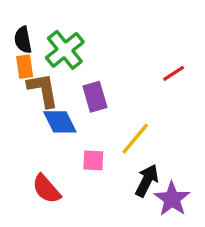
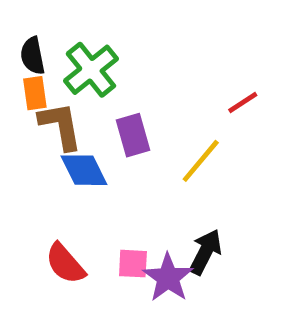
yellow line: (135, 139) -> (201, 161), moved
pink square: (93, 160) -> (133, 264), moved
purple star: (172, 199) -> (168, 278), moved

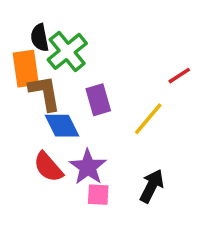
black semicircle: (33, 56) -> (40, 38), moved
orange rectangle: (35, 93) -> (26, 69), size x1.5
red semicircle: (65, 264) -> (48, 167), moved
purple star: (168, 278) -> (88, 167), moved

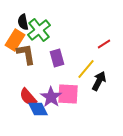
orange rectangle: (26, 69) -> (15, 40), turned 40
blue diamond: (62, 126) -> (38, 109), moved
black arrow: (152, 186) -> (99, 81), moved
pink square: (98, 195) -> (68, 94), moved, size x1.6

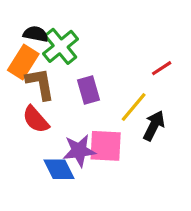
black semicircle: (23, 22) -> (36, 34), turned 112
red semicircle: (28, 97) -> (36, 119), moved
purple star: (51, 97) -> (79, 151), turned 30

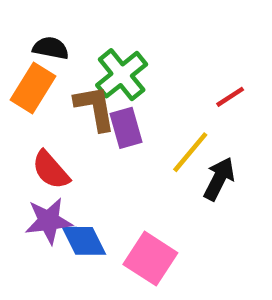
green cross: (61, 46) -> (122, 75), moved
brown L-shape: (40, 84) -> (95, 108), moved
pink square: (106, 146) -> (150, 259), moved, turned 30
purple star: (79, 151) -> (48, 221), moved

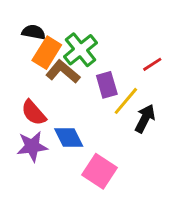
orange rectangle: (33, 88) -> (47, 53), moved
brown L-shape: (95, 108) -> (63, 72), turned -40
purple rectangle: (126, 128) -> (107, 85), moved
blue diamond: (84, 241) -> (69, 138), moved

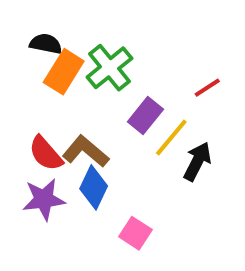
brown L-shape: (63, 72) -> (86, 151), moved
purple rectangle: (107, 85) -> (145, 116), turned 55
blue diamond: (69, 138) -> (94, 187), turned 52
pink square: (100, 171) -> (135, 233), size x0.7

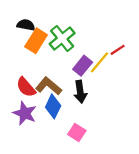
yellow line: (171, 137) -> (100, 62), moved
black arrow: (197, 161) -> (80, 92), moved, turned 145
purple star: (44, 199) -> (25, 113), turned 30

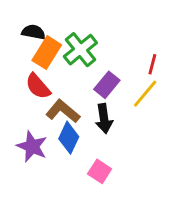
red line: (118, 50) -> (152, 64), turned -42
yellow line: (100, 62) -> (145, 94), moved
red semicircle: (26, 87) -> (38, 86), moved

